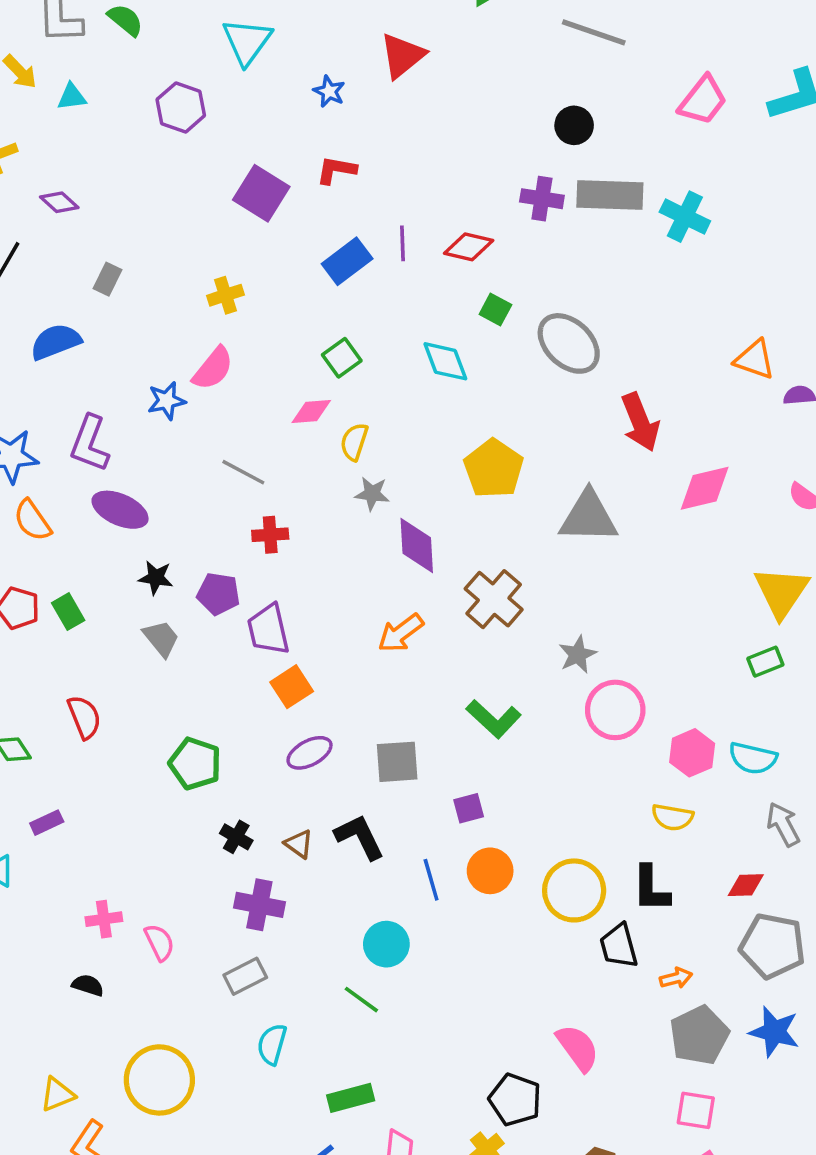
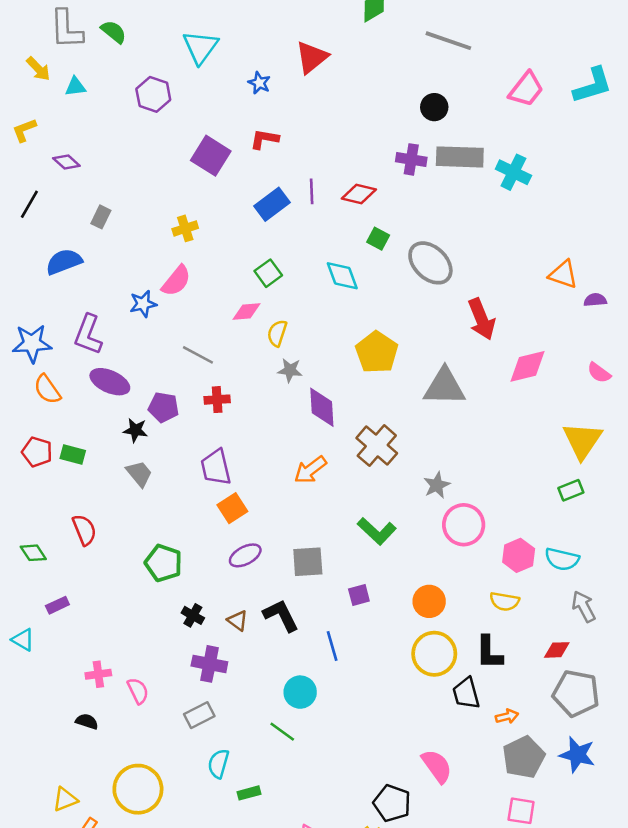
purple pentagon: (218, 594) -> (163, 407), moved
green rectangle: (68, 612) -> (73, 455), turned -45
orange circle: (490, 871) -> (429, 601), moved
green rectangle: (351, 1098) -> (249, 793), moved, size x0.7

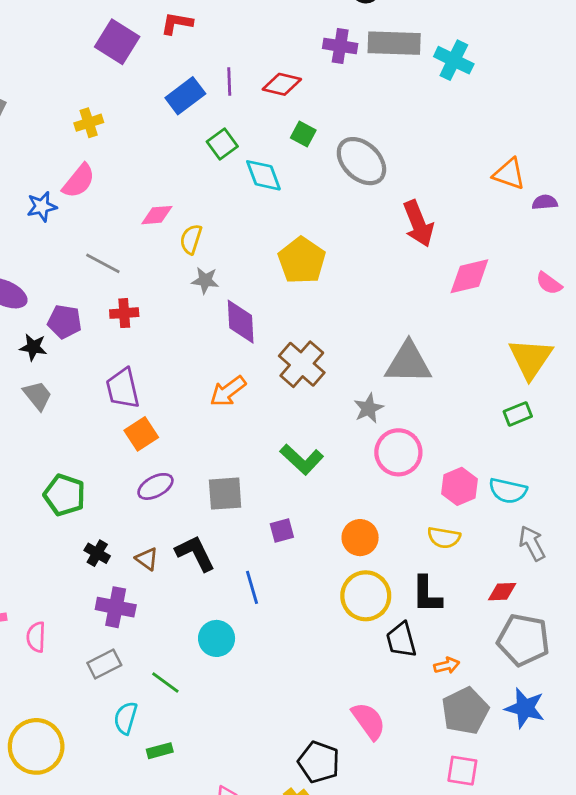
green square: (268, 273) -> (222, 144), moved
gray triangle: (444, 387) -> (408, 363), moved
pink semicircle: (138, 691) -> (36, 637), turned -152
green line: (282, 732) -> (165, 682), moved

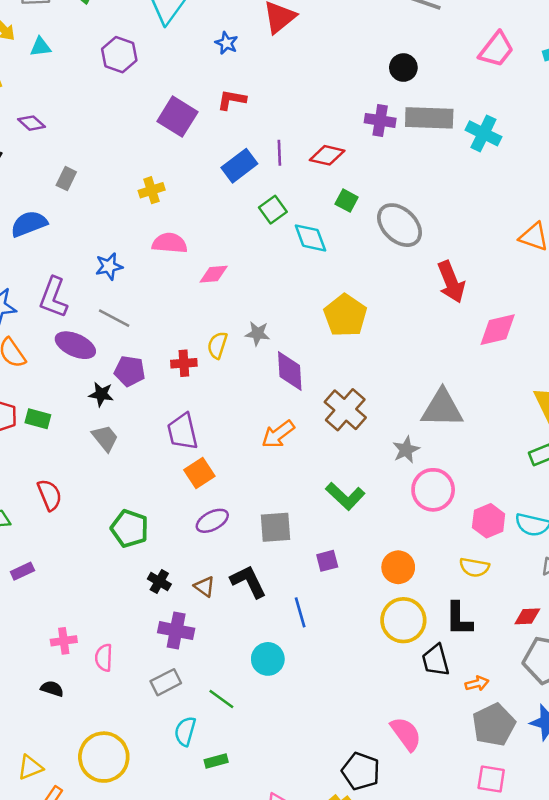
pink semicircle: (79, 181) -> (170, 243), moved, turned -124
yellow semicircle: (191, 239) -> (217, 345), moved
gray line: (103, 263) -> (114, 318), moved

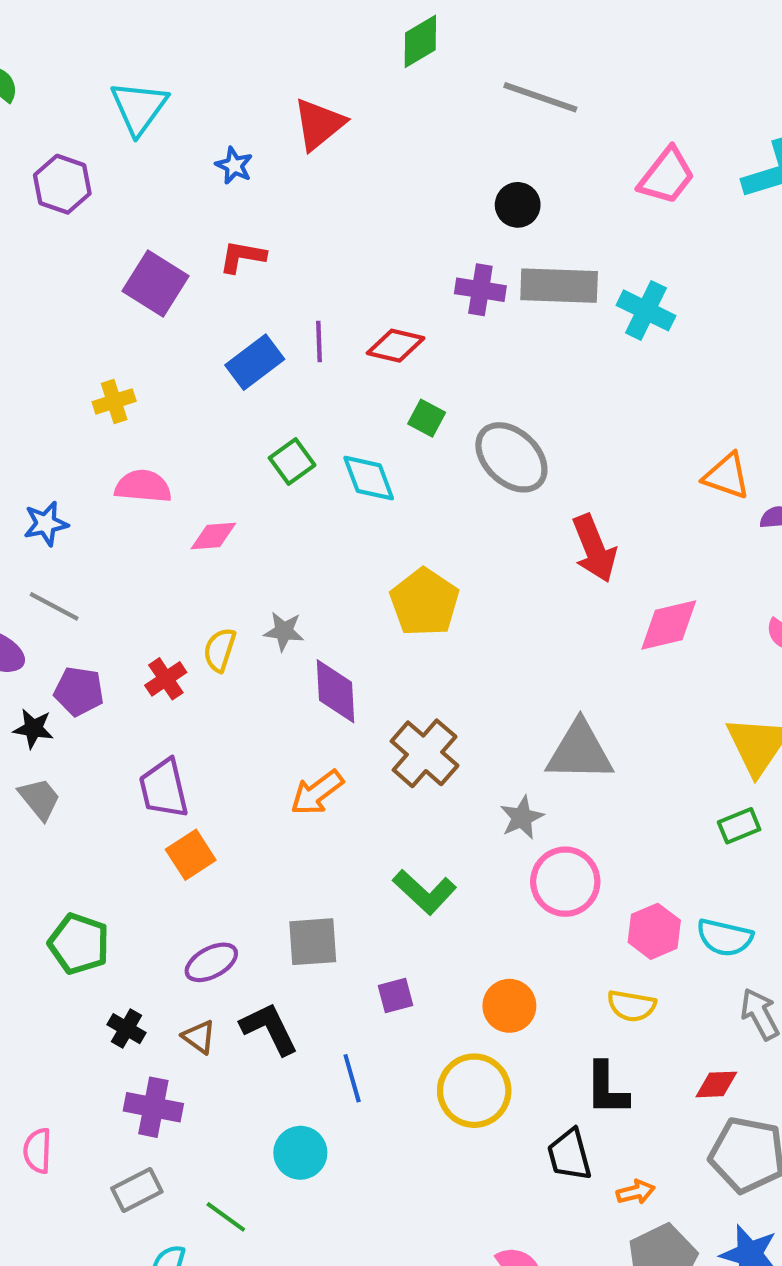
green square: (273, 210) -> (292, 462), moved
red cross: (184, 363) -> (166, 679), turned -30
purple ellipse: (212, 521) -> (211, 962), moved
yellow circle: (403, 620) -> (474, 1091), moved

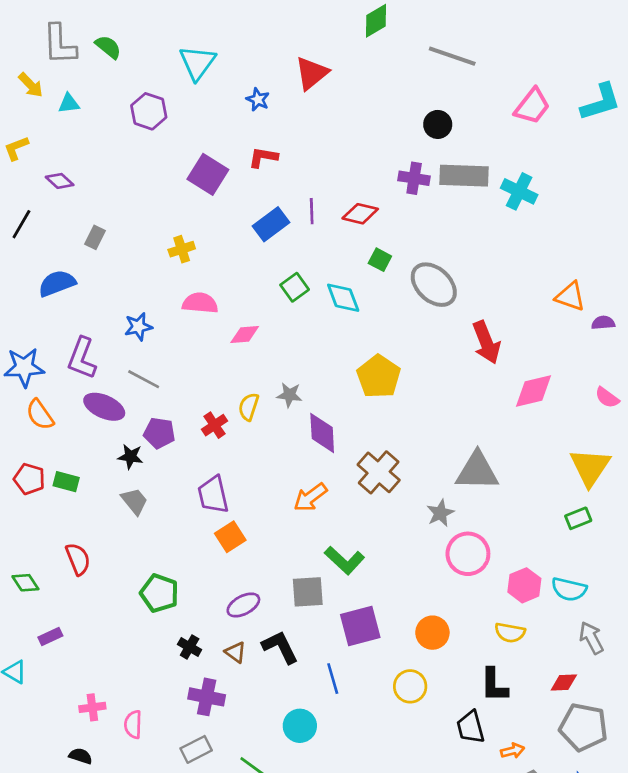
green L-shape: (425, 892) -> (344, 560), moved
purple square: (396, 995) -> (360, 626), size x1.8
yellow circle: (474, 1091) -> (410, 686), size x0.7

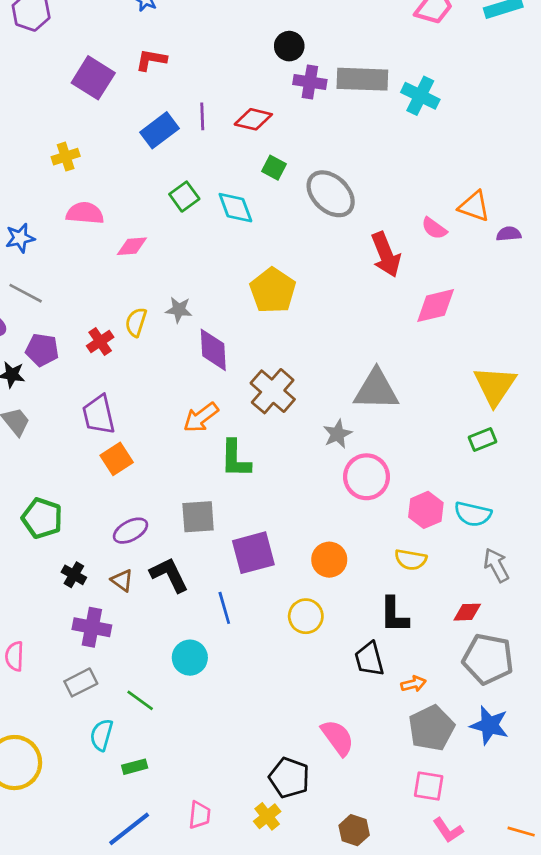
black circle: (438, 124) -> (289, 46), moved
pink semicircle: (607, 398) -> (434, 228), moved
green L-shape: (344, 560) -> (235, 459), moved, turned 48

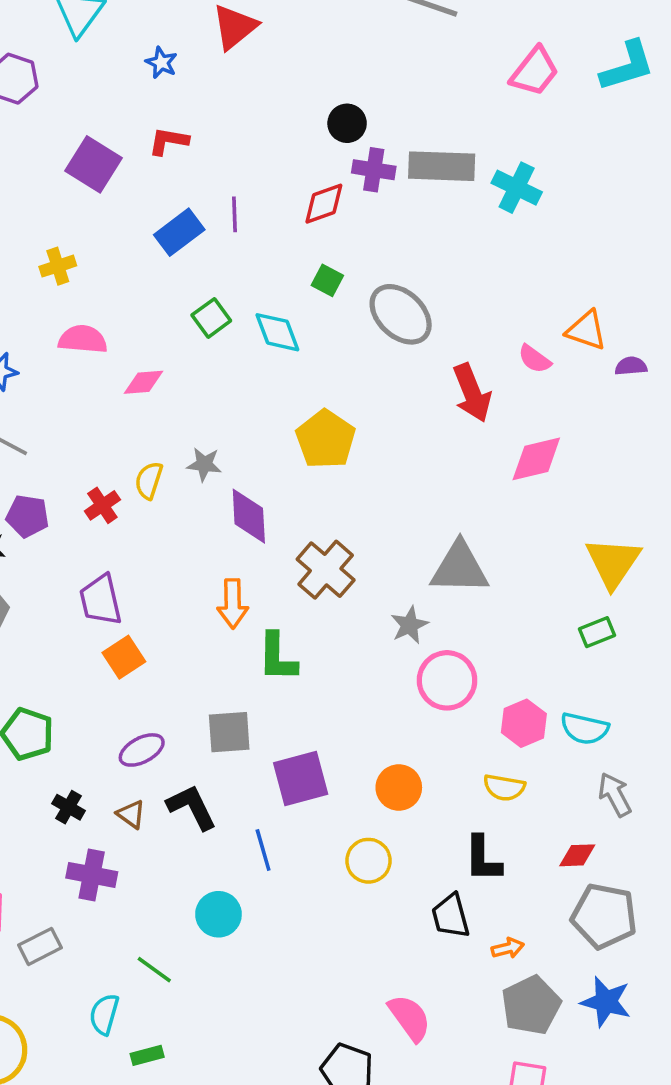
red diamond: (253, 119) -> (324, 204), moved, turned -33
orange arrow: (201, 417) -> (233, 604), turned -54
gray rectangle: (81, 682) -> (40, 946), moved

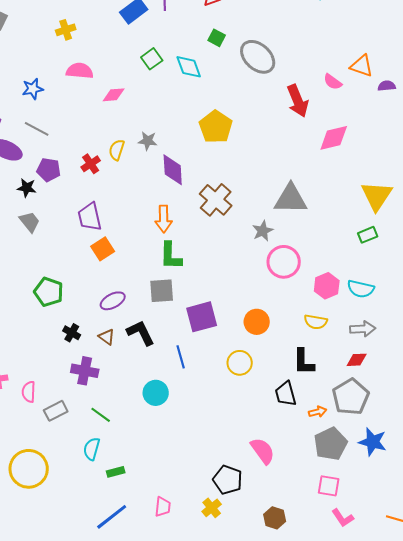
green L-shape: (277, 657) -> (171, 256), moved
gray arrow: (615, 795) -> (363, 329), moved, turned 115
gray pentagon: (604, 916) -> (351, 397), moved, turned 30
green line: (154, 970) -> (101, 415), moved

